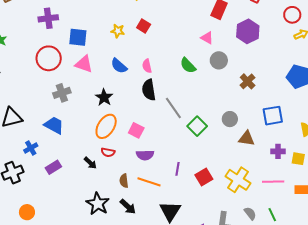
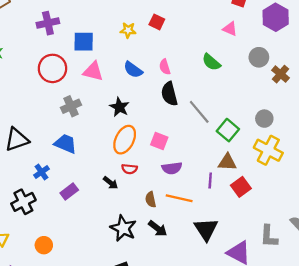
gray circle: (219, 60) -> (259, 57), moved
brown triangle: (247, 138) -> (227, 162), moved
yellow cross: (238, 180) -> (268, 150), moved

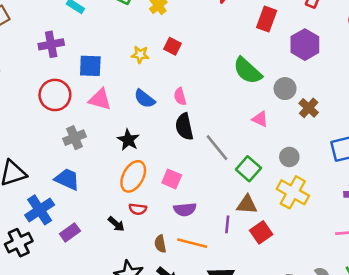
pink triangle: (230, 29) -> (260, 119), moved
green semicircle: (211, 62) -> (248, 71), moved, size x1.4
blue cross: (41, 172) -> (40, 210), size x1.6

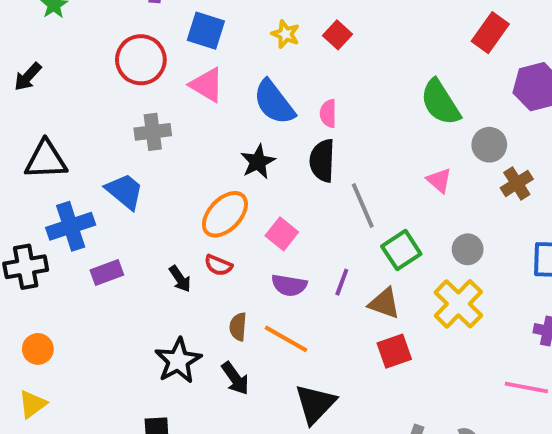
blue semicircle: (145, 99) -> (274, 102), size x1.4
black star: (128, 140) -> (258, 162), moved
purple line: (227, 224) -> (342, 282), moved

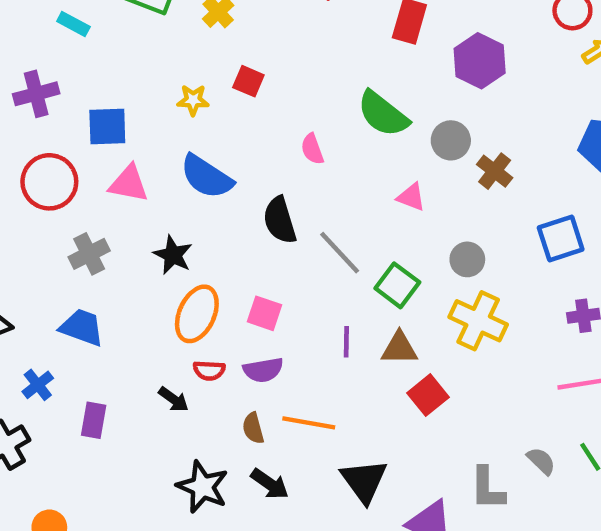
pink semicircle: (328, 113) -> (312, 149), moved
black star: (258, 162) -> (173, 255), moved
blue cross: (71, 226) -> (38, 385), size x0.6
purple rectangle: (107, 272) -> (94, 420), turned -40
purple semicircle: (289, 285) -> (263, 370), moved

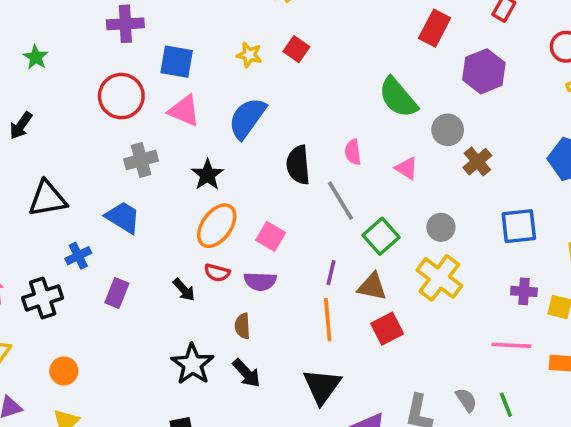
pink semicircle: (312, 149) -> (353, 152), moved
blue semicircle: (207, 177) -> (247, 118), turned 81
orange line: (309, 423) -> (328, 320), moved, turned 63

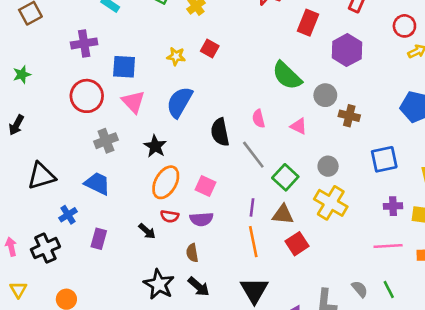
green star: (36, 57) -> (22, 74), turned 30
pink triangle: (184, 111) -> (133, 102), turned 30
brown cross: (477, 162) -> (349, 116), turned -30

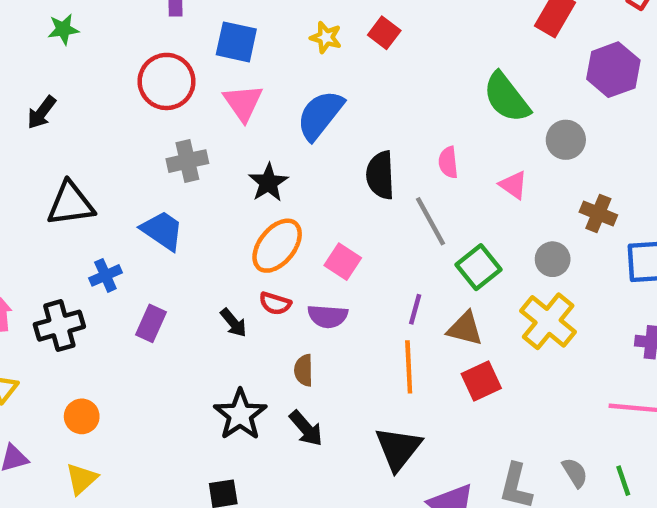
brown cross: (349, 116) -> (598, 213), moved

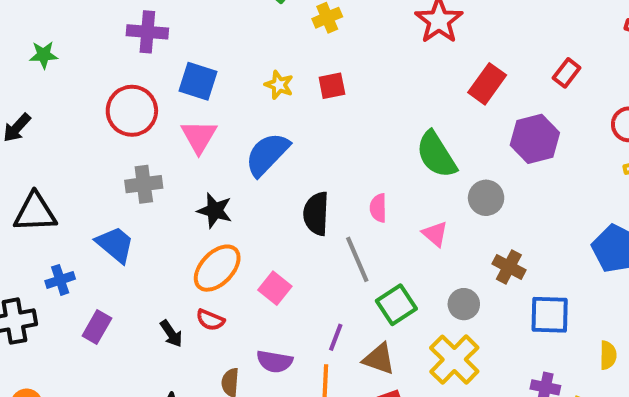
red square: (384, 33) -> (332, 86), turned 36
black star: (268, 183) -> (215, 211), turned -30
purple semicircle: (328, 316) -> (275, 361), moved

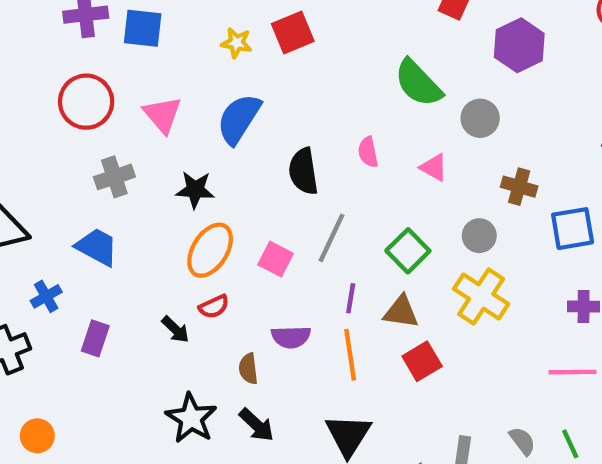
blue square: (198, 81) -> (143, 28), moved
red square: (332, 86) -> (293, 32), size x1.4
gray line: (357, 259) -> (331, 238), moved, turned 60
red semicircle: (210, 320) -> (214, 307), turned -36

